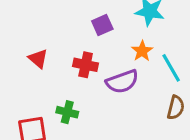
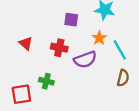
purple square: (102, 25) -> (71, 20), turned 32

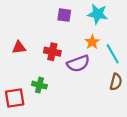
purple square: (71, 20) -> (64, 15), moved
red triangle: (26, 43) -> (19, 47), turned -48

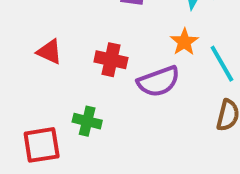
red triangle: (19, 47) -> (50, 52), turned 32

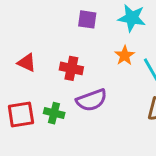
purple semicircle: (159, 81) -> (92, 100), moved
red square: (42, 145) -> (21, 115), moved

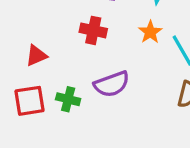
red triangle: (27, 63) -> (36, 56), moved, turned -48
red cross: (71, 68) -> (93, 30), moved

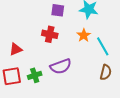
green cross: (68, 99) -> (35, 75), turned -32

